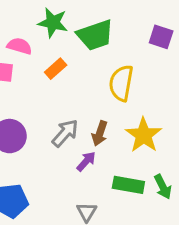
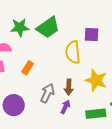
purple square: (161, 37) -> (92, 34), moved
orange rectangle: (56, 69) -> (28, 68), moved

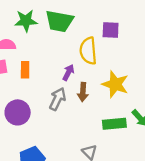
green trapezoid: (48, 27) -> (59, 21), turned 45
orange rectangle: (28, 68) -> (25, 70), moved, turned -32
purple arrow: (65, 107) -> (68, 72), moved

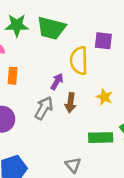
yellow star: (115, 84) -> (104, 97), size x0.6

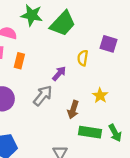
green trapezoid: (51, 28) -> (63, 23), turned -72
yellow semicircle: (79, 61) -> (83, 58), size x0.6
brown arrow: (70, 103) -> (73, 110), moved

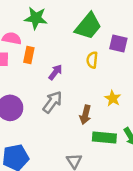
green trapezoid: (63, 23) -> (88, 26), moved
orange rectangle: (19, 61) -> (29, 55), moved
purple arrow: (59, 73) -> (55, 72), moved

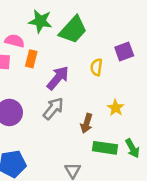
green trapezoid: (88, 26) -> (73, 30), moved
purple square: (118, 43) -> (124, 51), turned -36
purple arrow: (55, 72) -> (58, 78), size x1.5

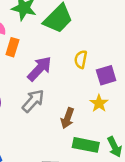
purple square: (124, 51) -> (106, 75), moved

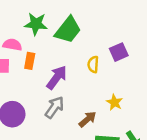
purple square: (106, 75) -> (119, 52), moved
brown arrow: (67, 118) -> (88, 119), turned -144

